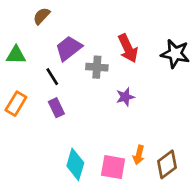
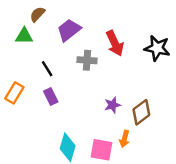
purple trapezoid: (69, 48) -> (69, 30), moved
green triangle: (16, 55) -> (24, 36), moved
purple star: (125, 97) -> (112, 105), moved
brown diamond: (167, 164) -> (141, 112), moved

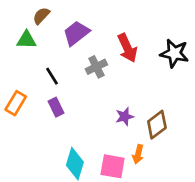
gray cross: (87, 60) -> (96, 67), turned -30

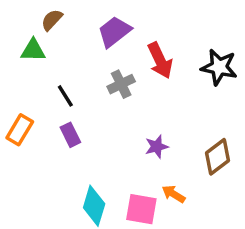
purple trapezoid: (76, 33) -> (114, 32), moved
brown diamond: (157, 125) -> (217, 157), moved
orange arrow: (138, 154) -> (173, 194), turned 108

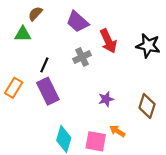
purple trapezoid: (114, 32) -> (77, 22), turned -100
black line: (65, 96) -> (44, 65), turned 56
purple rectangle: (70, 135) -> (48, 91), size x1.6
brown diamond: (217, 157) -> (147, 106), turned -35

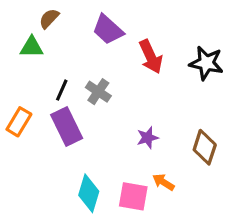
gray cross: (82, 57) -> (98, 92), moved, turned -30

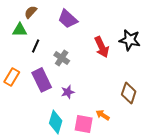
red arrow: (151, 57) -> (102, 47), moved
black line: (62, 90) -> (36, 46), moved
purple star: (148, 138) -> (68, 92), moved

